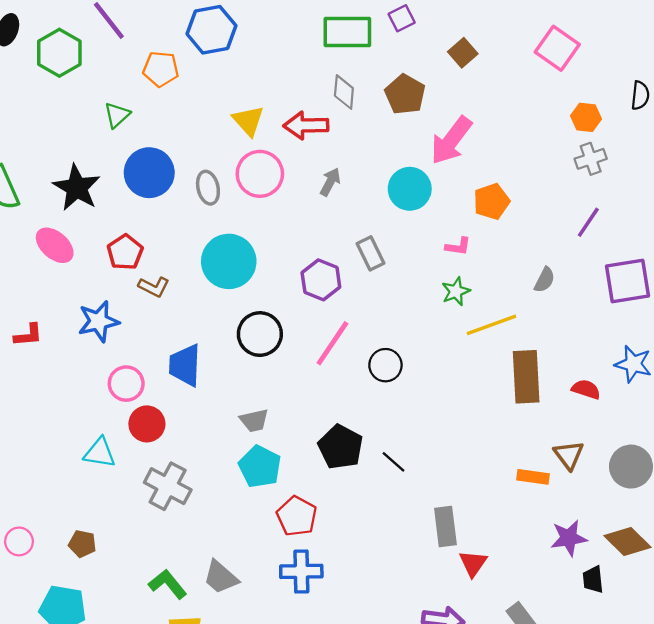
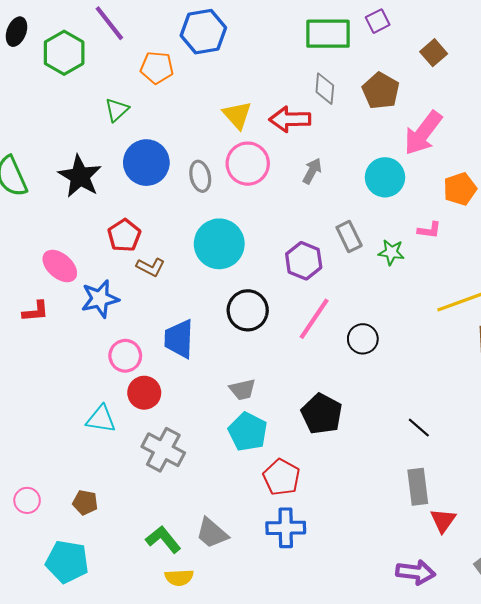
pink ellipse: (55, 245) -> (60, 266), moved
green star: (456, 291) -> (391, 252), moved, turned 30
black line: (394, 462) -> (419, 428), moved

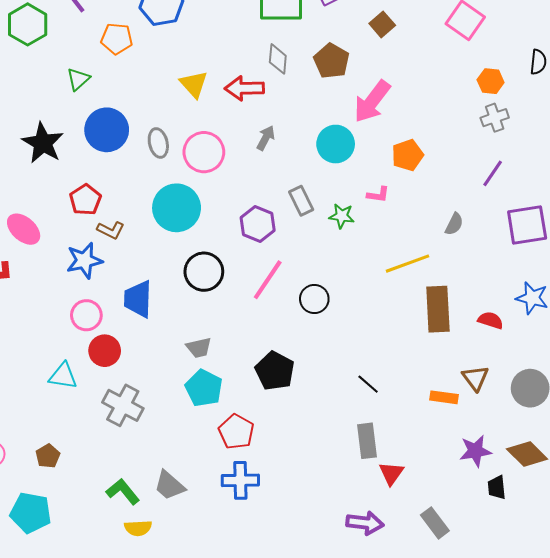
pink circle: (248, 164) -> (204, 152), moved
blue star: (100, 299) -> (84, 261), moved
brown pentagon: (85, 503) -> (48, 456), turned 30

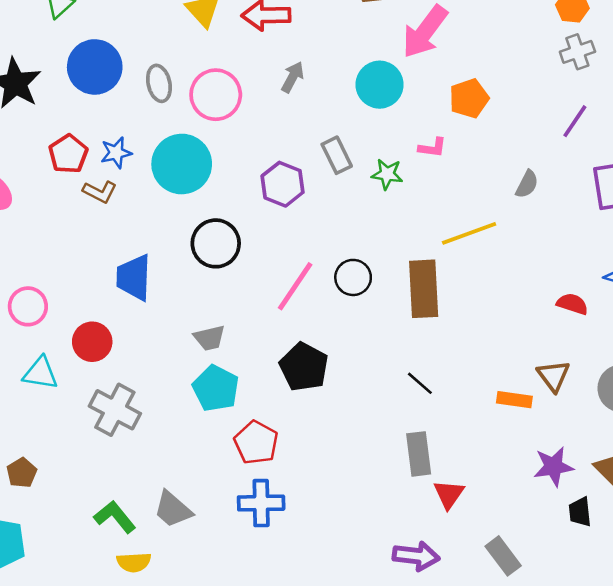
blue star: (84, 261) -> (116, 153), moved, size x0.7
pink line: (268, 280) -> (295, 286), moved
brown rectangle: (438, 309) -> (424, 289), moved
pink circle: (86, 315) -> (28, 306), moved

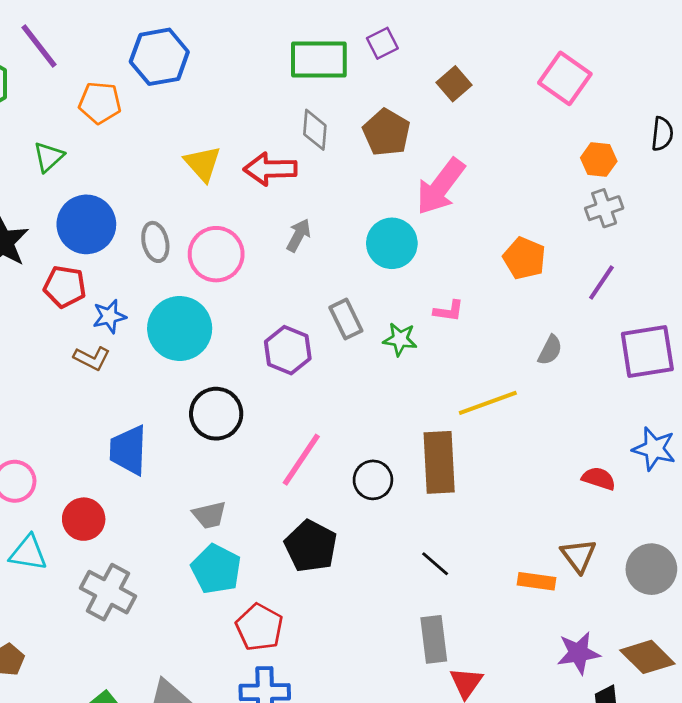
orange pentagon: (469, 98) -> (524, 258), moved, turned -30
red pentagon: (68, 154) -> (65, 287), moved, turned -30
black circle: (353, 277) -> (373, 480), moved

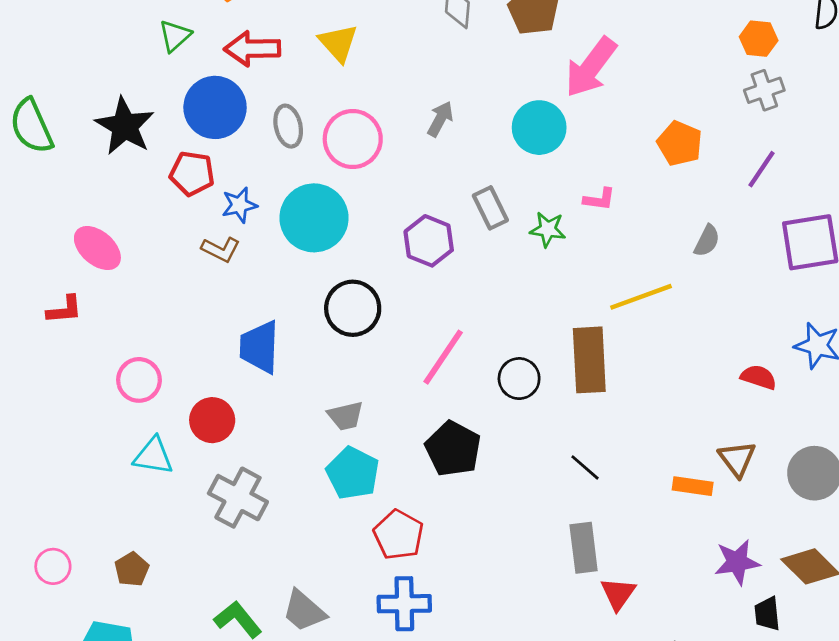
red arrow: (270, 169) -> (252, 49), moved

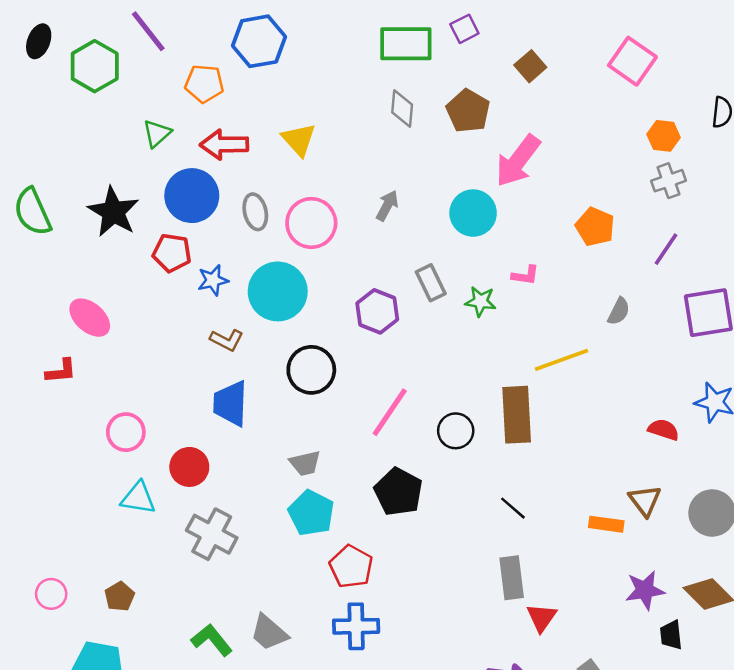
brown L-shape: (221, 249) -> (227, 340), moved

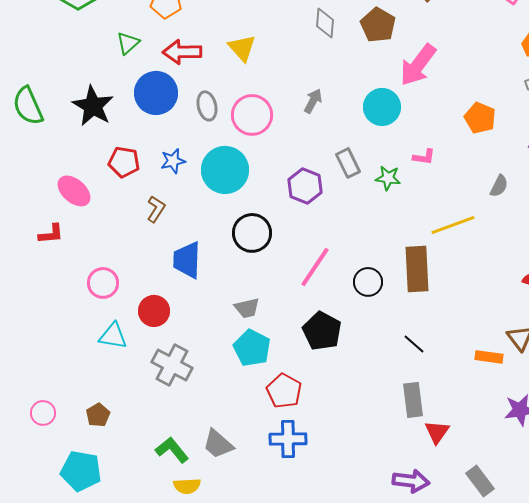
red pentagon: (172, 253) -> (124, 162), moved
brown L-shape: (227, 340) -> (156, 209), moved, turned -84

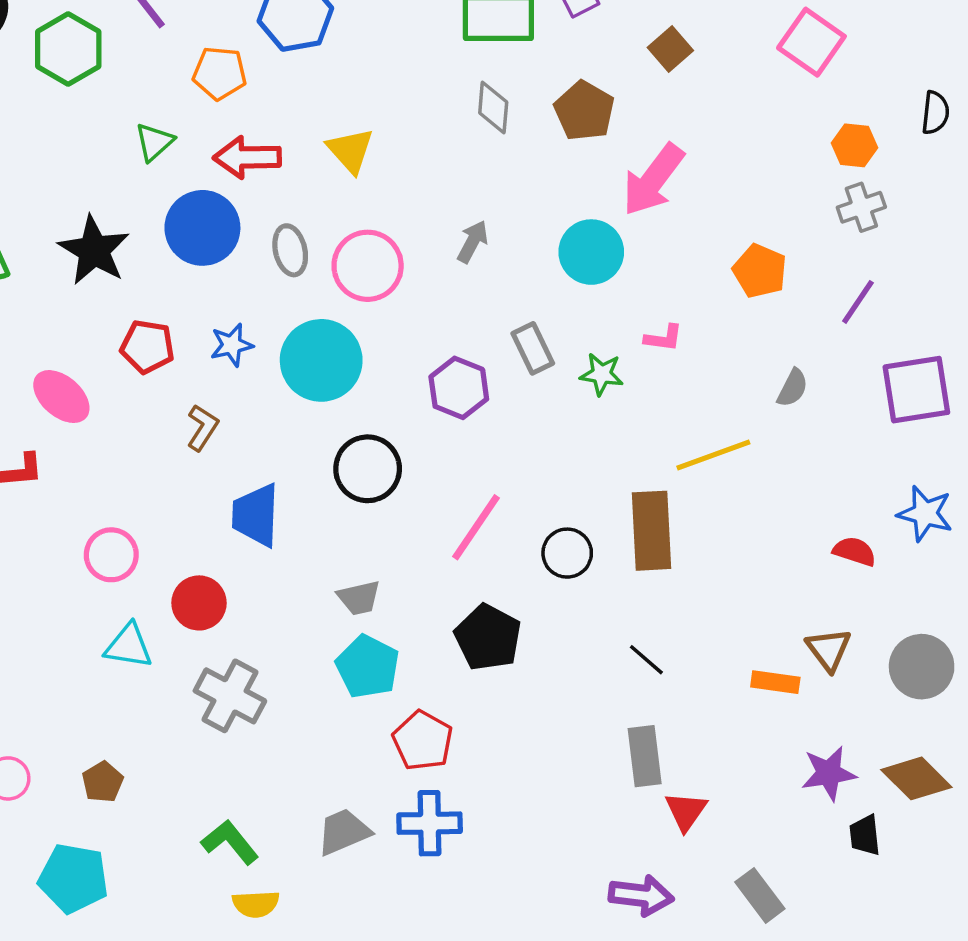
gray trapezoid: (218, 444) -> (344, 832), moved, turned 116

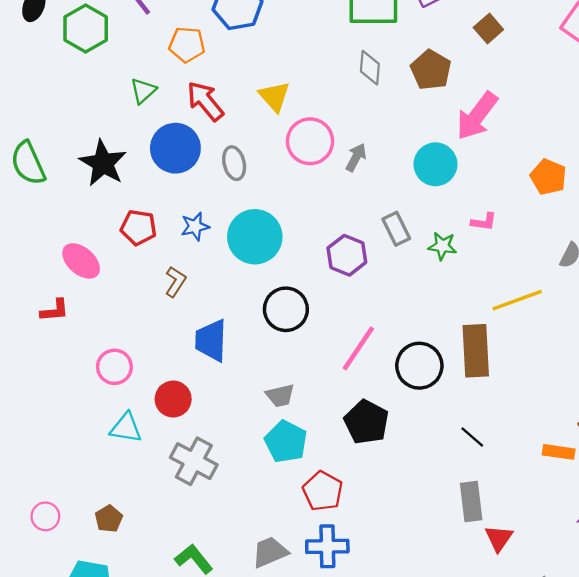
red arrow: (247, 157) -> (205, 101), turned 51
pink circle: (368, 266) -> (310, 141), moved
black circle: (567, 553) -> (419, 366), size x1.4

